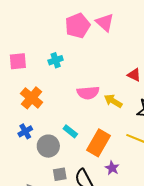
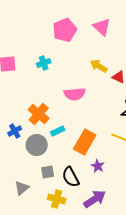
pink triangle: (105, 23) -> (102, 27), moved
orange cross: (32, 98) -> (39, 114), moved
yellow arrow: (113, 101) -> (99, 66), moved
cyan rectangle: (70, 131) -> (58, 131), turned -64

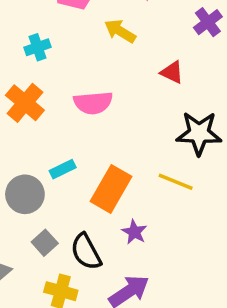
yellow arrow: (99, 66) -> (120, 31), moved
orange cross: (39, 114) -> (25, 103), moved
gray square: (48, 172) -> (45, 243), turned -32

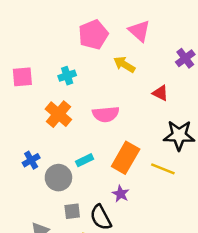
orange rectangle: (111, 189) -> (126, 158), moved
purple star: (134, 232) -> (121, 194), moved
gray square: (45, 243) -> (72, 211), turned 35

